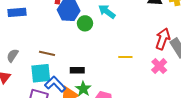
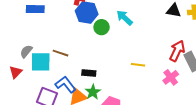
cyan square: (41, 73) -> (41, 62), moved

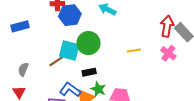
green circle: (102, 27) -> (88, 43), moved, size x1.5
brown line: (61, 53) -> (56, 61), turned -35
cyan square: (41, 62) -> (69, 50), moved, turned 30

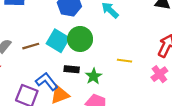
brown line: (56, 61) -> (31, 46), moved
green star: (98, 89) -> (93, 76), moved

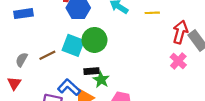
yellow line: (125, 61) -> (152, 13), moved
green star: (93, 76) -> (101, 80), moved

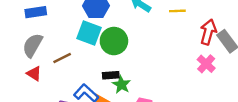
cyan square: (73, 45) -> (89, 33), moved
gray semicircle: (22, 60) -> (33, 45), moved, size x1.5
red triangle: (14, 83) -> (34, 74), moved, turned -32

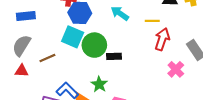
red arrow: (208, 32) -> (162, 39), moved
red triangle: (34, 74) -> (22, 71), turned -32
black rectangle: (111, 75) -> (114, 56), moved

